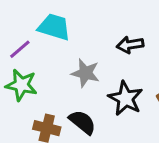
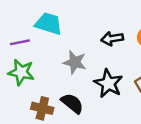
purple line: (20, 49) -> (20, 42), turned 30

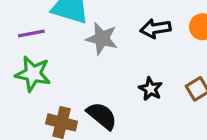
gray star: (75, 62) -> (102, 39), moved
black star: (108, 83) -> (150, 89), size x0.6

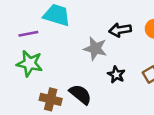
gray star: (102, 39) -> (95, 49), moved

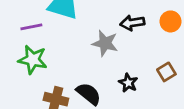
black star: (116, 75) -> (128, 83), moved

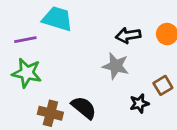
gray star: (105, 43) -> (116, 66), moved
black star: (128, 83) -> (139, 103), moved, turned 30

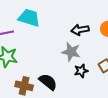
black star: (139, 103) -> (81, 71), moved

